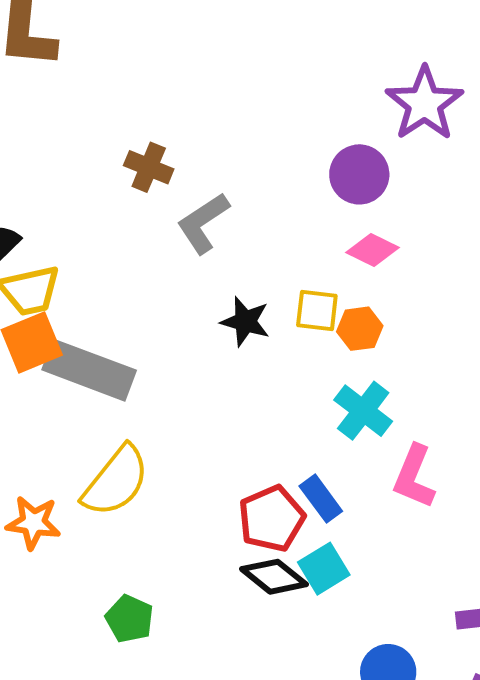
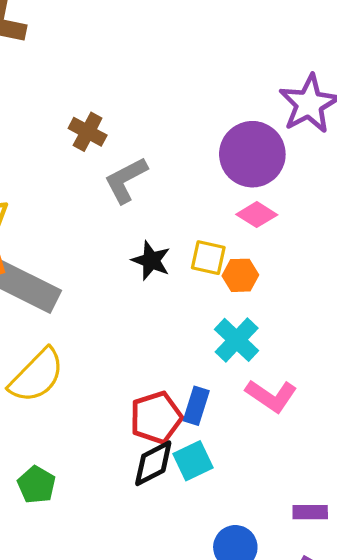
purple circle: (359, 174) -> (252, 154), size x1.4
pink L-shape: (414, 477) -> (271, 396), turned -84
blue rectangle: (321, 499) -> (196, 406), turned 48
black diamond: (274, 577) -> (153, 463), turned -72

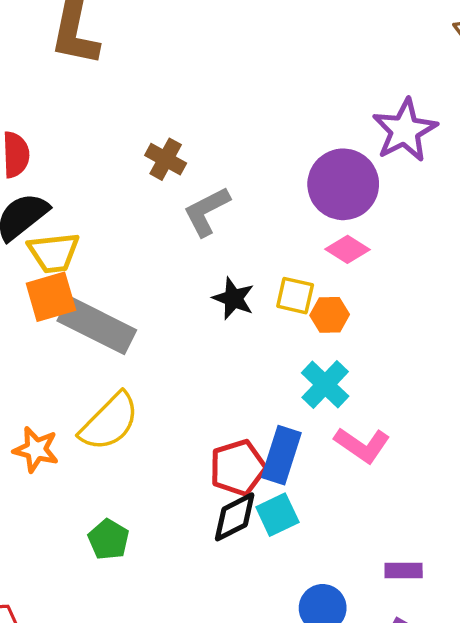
blue rectangle: (196, 406) -> (281, 455), size x1.4

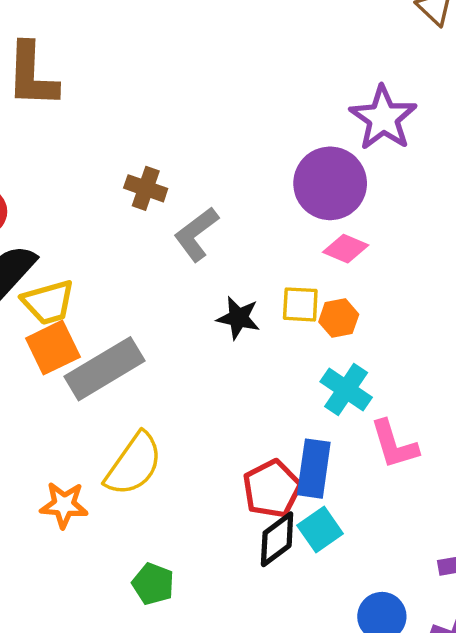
gray rectangle: (97, 325) -> (104, 369), turned -48
pink L-shape: (362, 445) -> (394, 444), turned 48

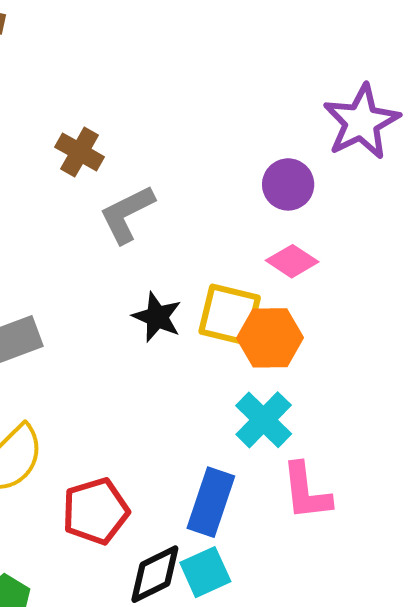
purple circle: (330, 183) -> (288, 184), size x0.6
yellow square: (300, 304) -> (230, 315), size x1.4
orange hexagon: (339, 318) -> (270, 338), size x1.4
red pentagon: (272, 489) -> (96, 511), moved

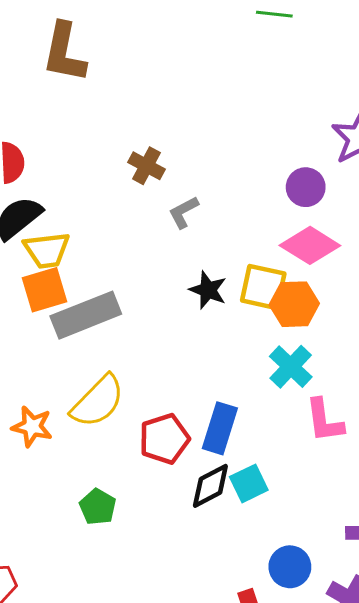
gray L-shape: (127, 214) -> (183, 212), size x0.7
pink diamond: (292, 261) -> (310, 245), size x1.5
blue rectangle: (211, 502) -> (220, 428), moved

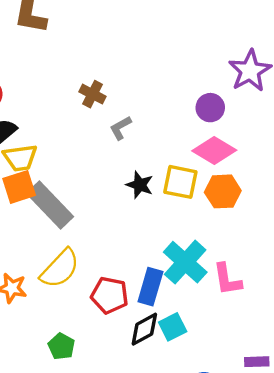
orange hexagon: (294, 304) -> (223, 191), moved
gray rectangle: (86, 315) -> (50, 205), turned 69
cyan cross: (291, 367) -> (185, 262), moved, size x1.4
red pentagon: (164, 439) -> (110, 295), turned 30

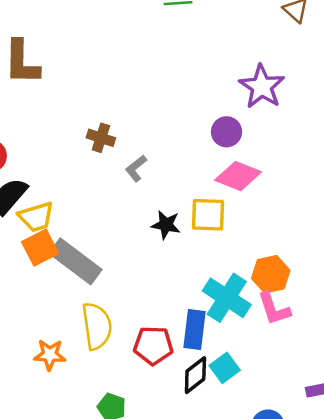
orange hexagon: (223, 191) -> (271, 274), moved
yellow semicircle: (60, 269) -> (97, 326), turned -42

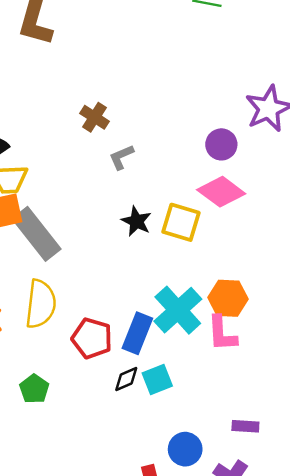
black diamond: (195, 375) -> (126, 379), size x0.7

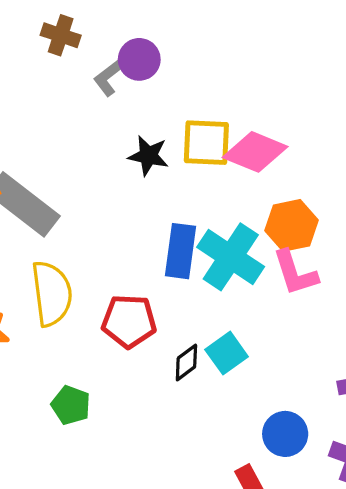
purple circle: (221, 144) -> (139, 59), moved
pink diamond: (221, 192) -> (255, 152), moved
blue rectangle: (137, 333) -> (181, 251), moved

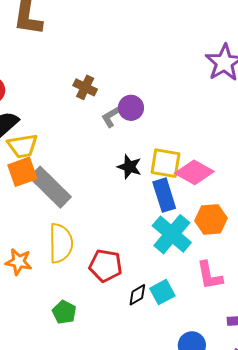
blue rectangle: (181, 251) -> (164, 195), moved, turned -32
pink L-shape: (295, 273) -> (210, 275), moved

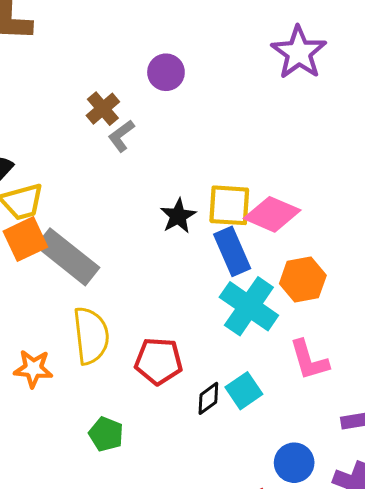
brown cross: (85, 87) -> (103, 109), turned 30
purple circle: (131, 108) -> (166, 72), moved
gray L-shape: (111, 117) -> (121, 136), moved
black star: (129, 167) -> (178, 216), turned 30

